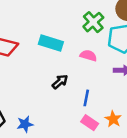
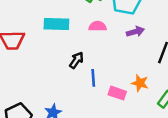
blue line: (86, 98) -> (93, 78), moved

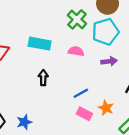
black arrow: (76, 60) -> (43, 78), moved, turned -42
blue line: (93, 78) -> (81, 93), moved, turned 56

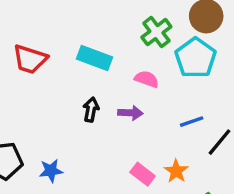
cyan pentagon: (105, 32) -> (196, 58), turned -30
purple arrow: (109, 61) -> (130, 113), moved
blue line: (81, 93) -> (192, 122), moved

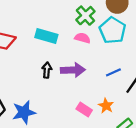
pink semicircle: (147, 79) -> (82, 38), moved
purple arrow: (130, 113) -> (73, 70), size x1.5
blue star: (51, 171) -> (24, 112), size x1.5

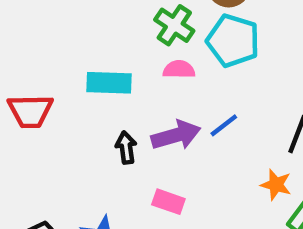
blue line: (113, 72) -> (224, 125), moved
orange star: (106, 106) -> (276, 185), moved
pink rectangle: (84, 110) -> (168, 202), moved

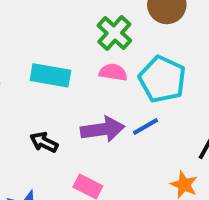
cyan pentagon: (233, 41) -> (162, 79), moved
black arrow: (126, 148) -> (44, 142), moved, turned -64

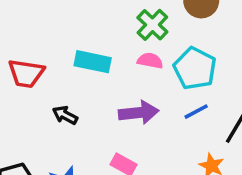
blue line: (146, 127) -> (196, 112), moved
black arrow: (44, 142) -> (65, 115), moved

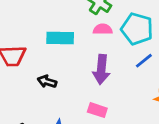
purple arrow: (139, 113) -> (101, 69), turned 112

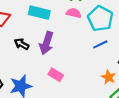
purple arrow: (101, 69) -> (46, 43), moved

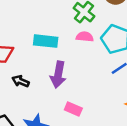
black arrow: (22, 44) -> (21, 81), moved

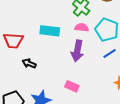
purple arrow: (58, 75) -> (77, 51), moved

